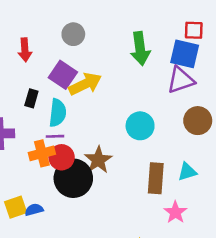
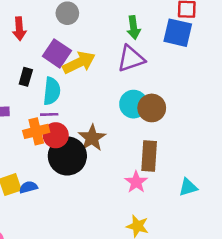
green arrow: (140, 49) -> (134, 27), size x0.7
purple triangle: (181, 80) -> (131, 59), moved
brown circle: (198, 121) -> (152, 108), moved
cyan triangle: (187, 172) -> (188, 187), moved
pink star: (175, 212) -> (136, 182), moved

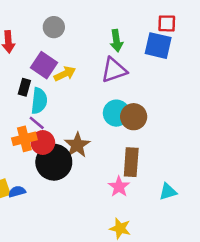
yellow arrow: (79, 63) -> (65, 74), size x0.7
black rectangle: (26, 77) -> (24, 87), moved
purple line: (49, 114) -> (37, 123), turned 42

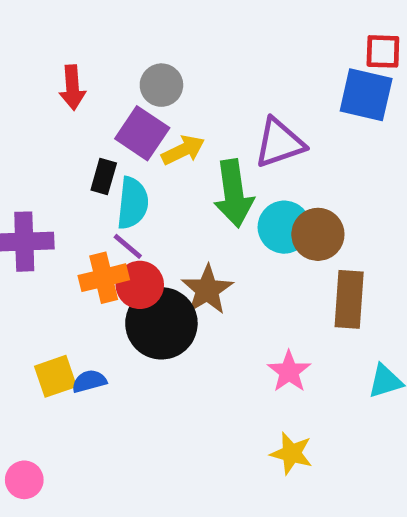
gray circle: (54, 27) -> (161, 85), moved
green arrow: (116, 41) -> (234, 193), moved, size x1.5
brown rectangle: (131, 162) -> (349, 299), moved

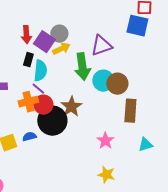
gray circle: (161, 85) -> (59, 34), moved
red arrow: (72, 88) -> (26, 35), moved
blue semicircle: (89, 381) -> (29, 137), moved

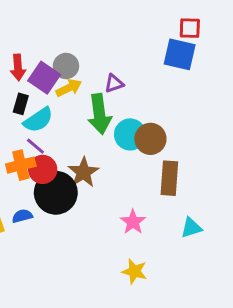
purple triangle: (101, 46) -> (114, 83), moved, size x0.6
cyan semicircle: (40, 71) -> (38, 120), turned 50

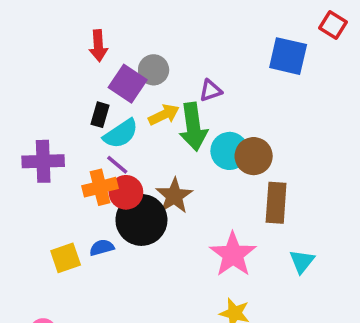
red square: (190, 28) -> (333, 25), moved, turned 30
red arrow: (18, 67) -> (98, 46), moved
yellow arrow: (69, 88) -> (164, 115), moved
pink star: (133, 222) -> (233, 254), size x1.5
cyan triangle: (191, 228) -> (302, 261), turned -35

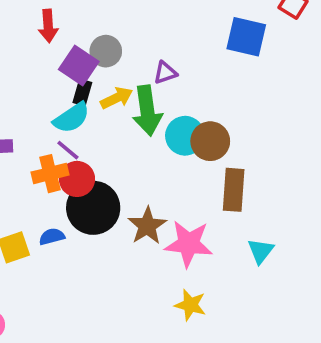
black rectangle: (100, 115) -> (82, 93), moved
brown star: (174, 196) -> (147, 226), moved
pink star: (233, 254) -> (189, 244), turned -30

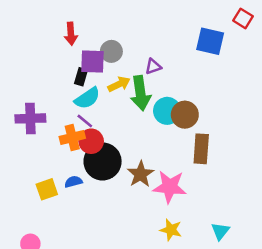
purple square: (79, 66) -> (92, 61), turned -32
black rectangle: (82, 93) -> (81, 77), moved
cyan triangle: (261, 251) -> (220, 231), moved

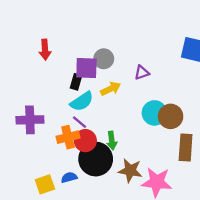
red arrow: (71, 34) -> (45, 50), moved
green arrow: (140, 93) -> (112, 141), moved, size x0.6
brown star: (140, 174) -> (130, 171), turned -30

